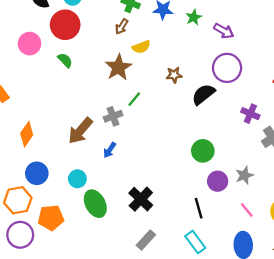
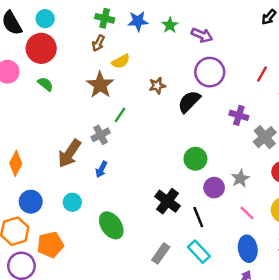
black cross: (141, 199) -> (167, 201), moved
green ellipse: (95, 204) -> (111, 225), moved
gray rectangle: (146, 240) -> (161, 253), moved

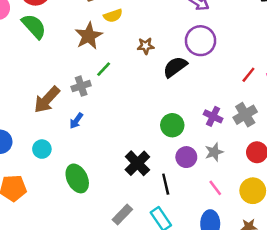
red line: (262, 74) -> (248, 75), moved
green semicircle: (45, 84) -> (34, 26), size x1.6
purple cross: (239, 115) -> (213, 116), moved

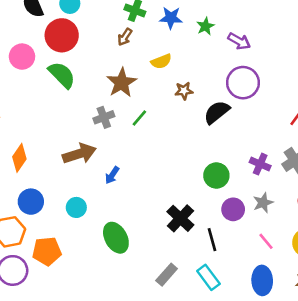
yellow semicircle: (113, 16) -> (161, 61), moved
gray cross: (81, 86) -> (104, 117), moved
brown arrow: (47, 100) -> (79, 154), turned -148

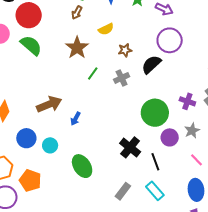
gray cross: (104, 117) -> (122, 78), moved
green circle: (216, 176) -> (155, 113), size x1.4
blue circle: (31, 202) -> (26, 138), moved
orange pentagon: (47, 251) -> (30, 180), turned 30

